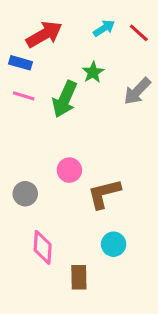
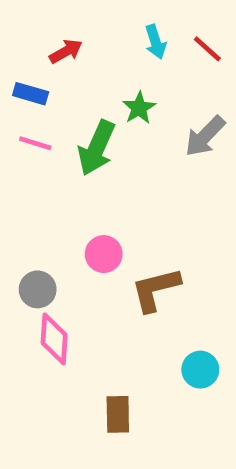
cyan arrow: (104, 28) -> (156, 42), turned 105
red arrow: (44, 34) -> (66, 51), size x0.6
cyan circle: (114, 244) -> (200, 370), moved
pink diamond: (43, 247) -> (54, 339), moved

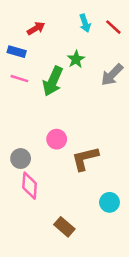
brown rectangle: (118, 414) -> (64, 227), turned -48

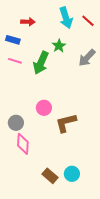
cyan arrow: (85, 23) -> (66, 18), size x1.5
red arrow: (36, 28) -> (28, 22), turned 32
cyan circle: (109, 202) -> (72, 174), moved

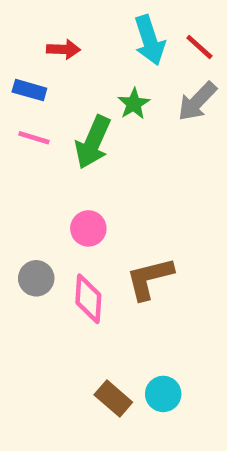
gray arrow: (87, 58) -> (197, 101), moved
pink circle: (44, 108) -> (88, 228), moved
pink diamond: (23, 144) -> (88, 299), moved

